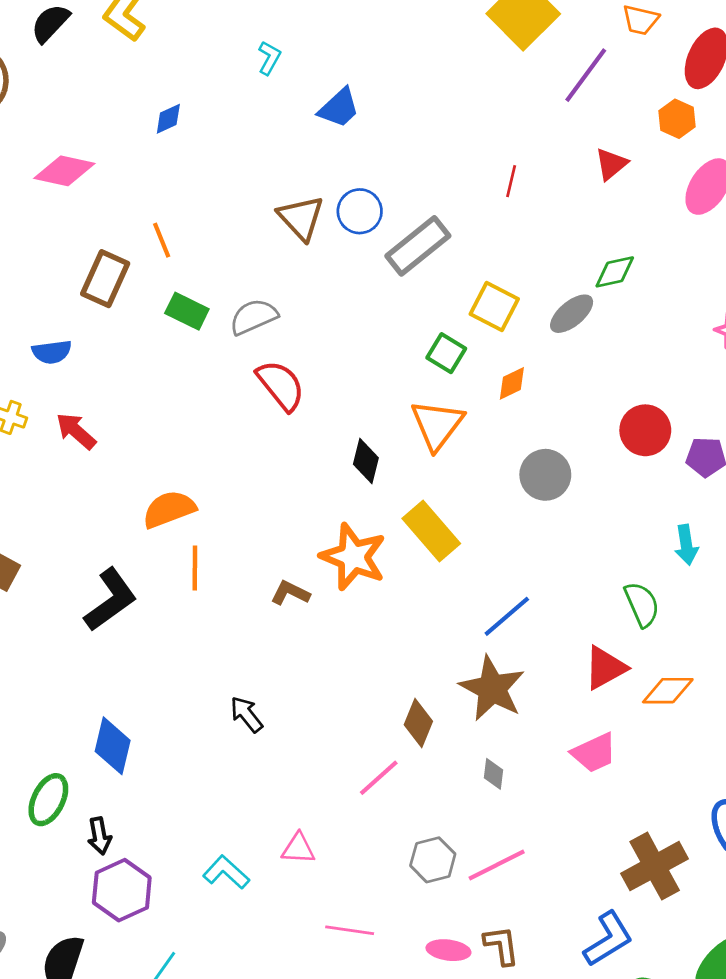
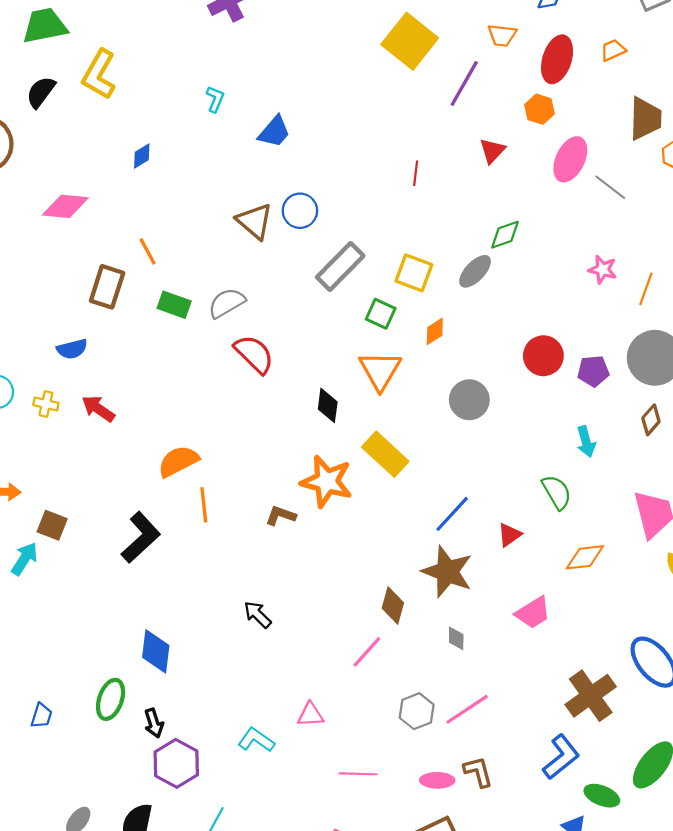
gray rectangle: (418, 246) -> (340, 266), moved
red triangle: (605, 668) -> (509, 535), moved, size x0.7

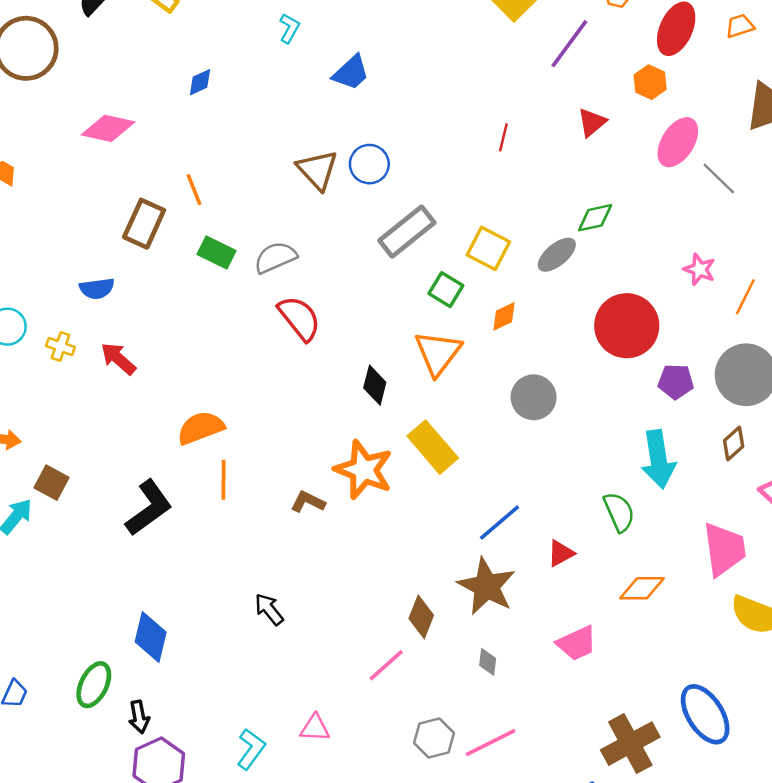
red circle: (543, 356) -> (627, 326), moved, size x1.4
cyan arrow: (586, 442) -> (658, 459), size x1.6
cyan L-shape: (256, 740) -> (251, 749), turned 84

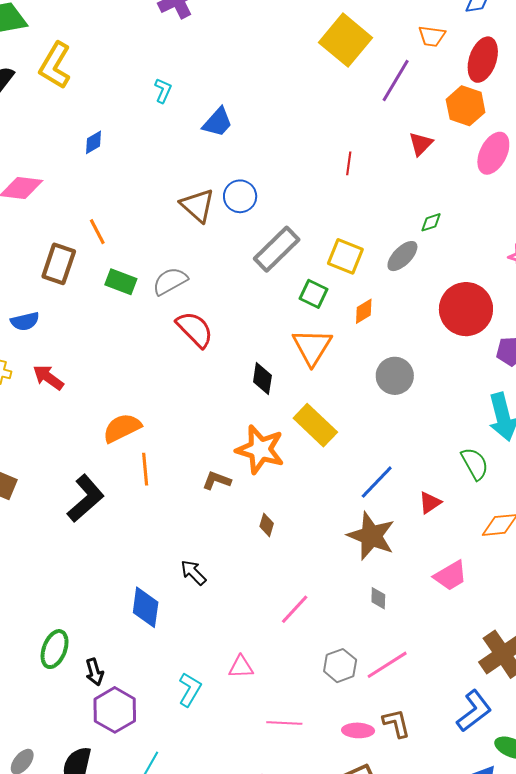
orange hexagon: (650, 82) -> (466, 106), size x1.4
green diamond: (595, 218) -> (431, 222), size x0.7
brown diamond: (421, 617) -> (267, 525), moved, size x0.7
blue diamond: (151, 637) -> (146, 607), moved

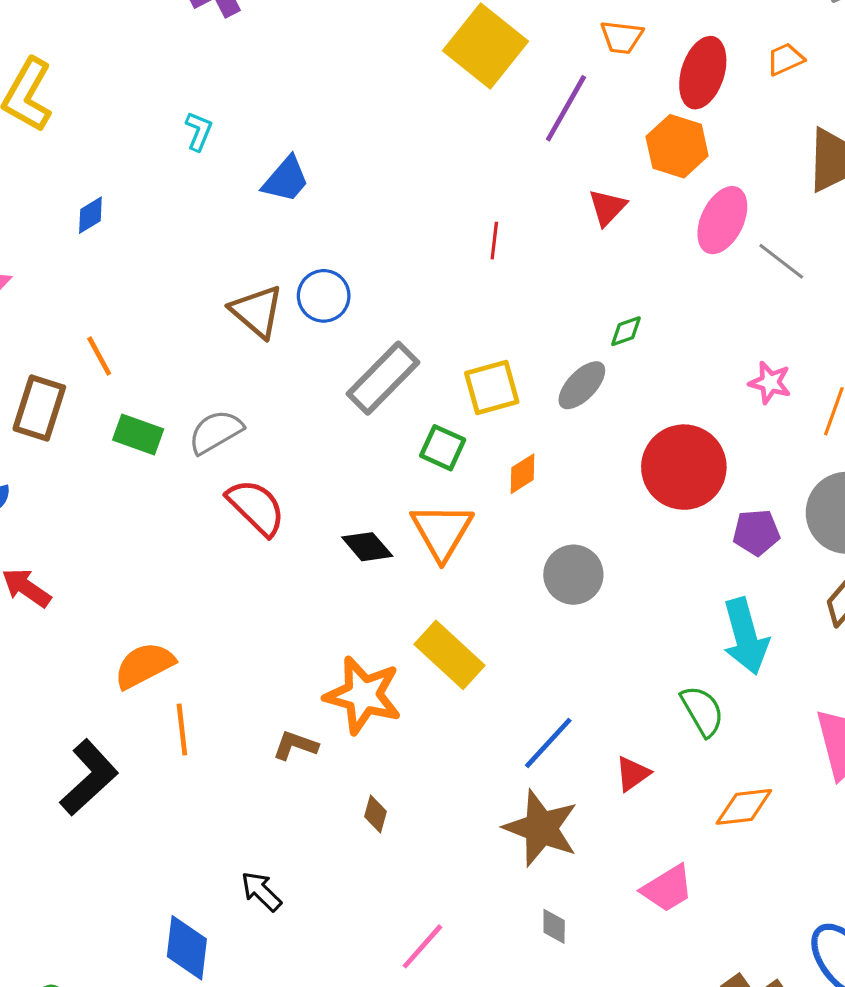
yellow square: (345, 256) -> (492, 387), turned -36
black diamond: (262, 379) -> (367, 547), moved, turned -48

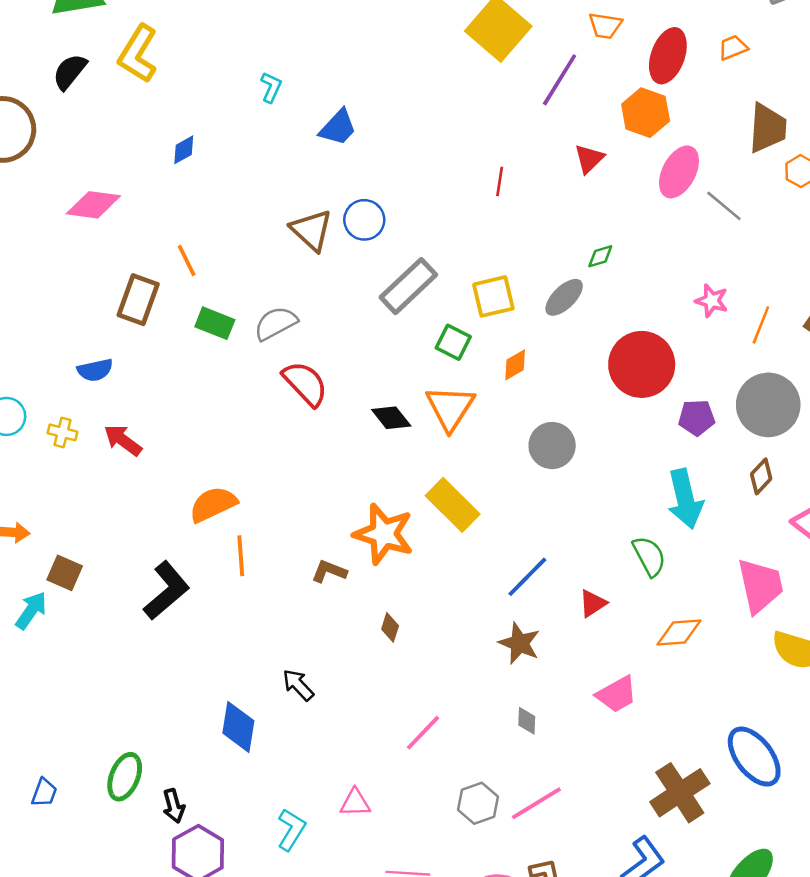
brown star: (541, 828) -> (519, 643), size x0.7

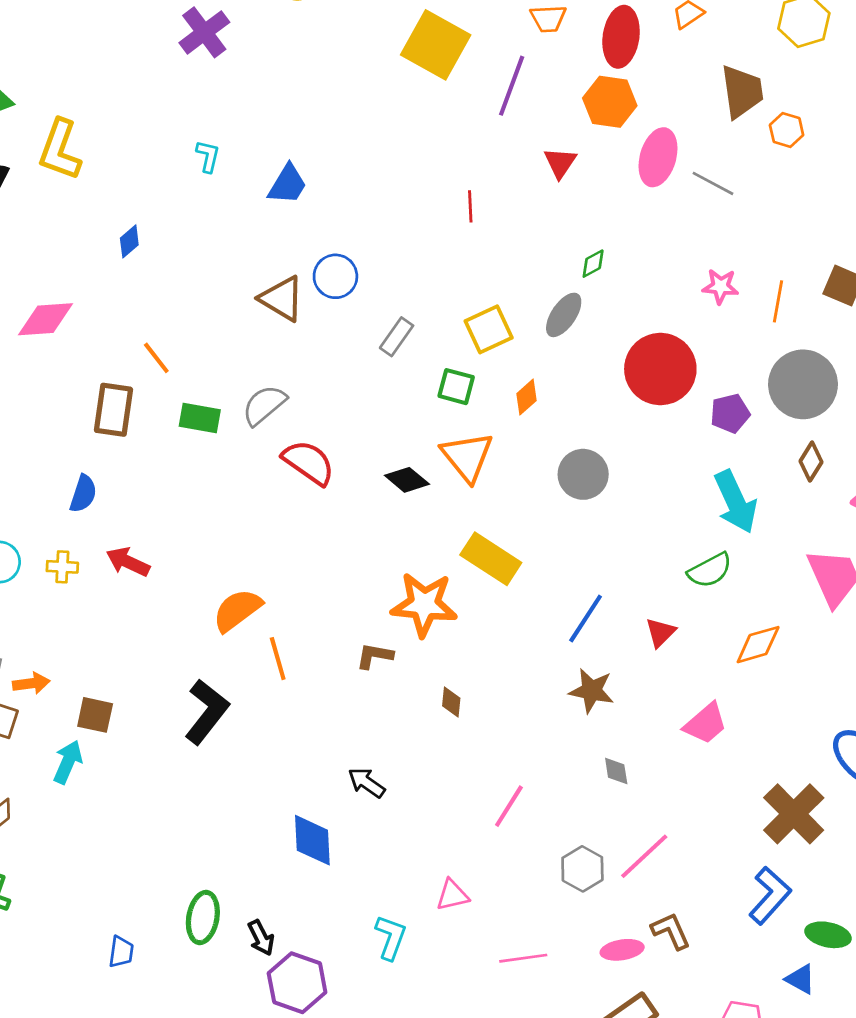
gray rectangle: (408, 286) -> (397, 337), size x0.6
blue semicircle: (95, 370) -> (83, 494), turned -48
green semicircle: (649, 556) -> (710, 570), turned 102

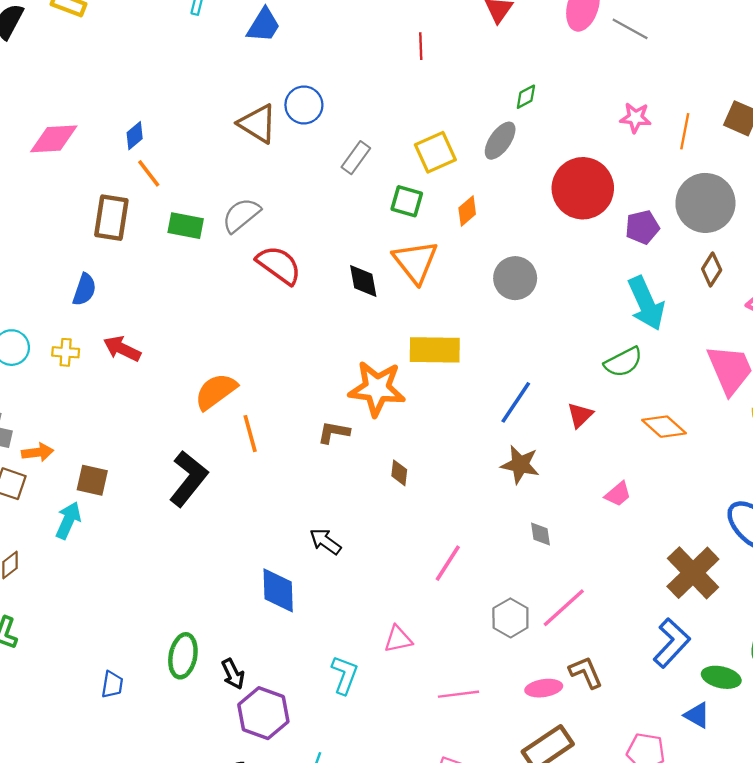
blue diamond: (129, 241) -> (135, 136), moved
black diamond: (407, 480) -> (363, 281), turned 39
yellow rectangle: (491, 559) -> (435, 350), turned -33
orange diamond: (758, 645) -> (664, 427), turned 57
pink trapezoid: (705, 723) -> (618, 494), size x0.7

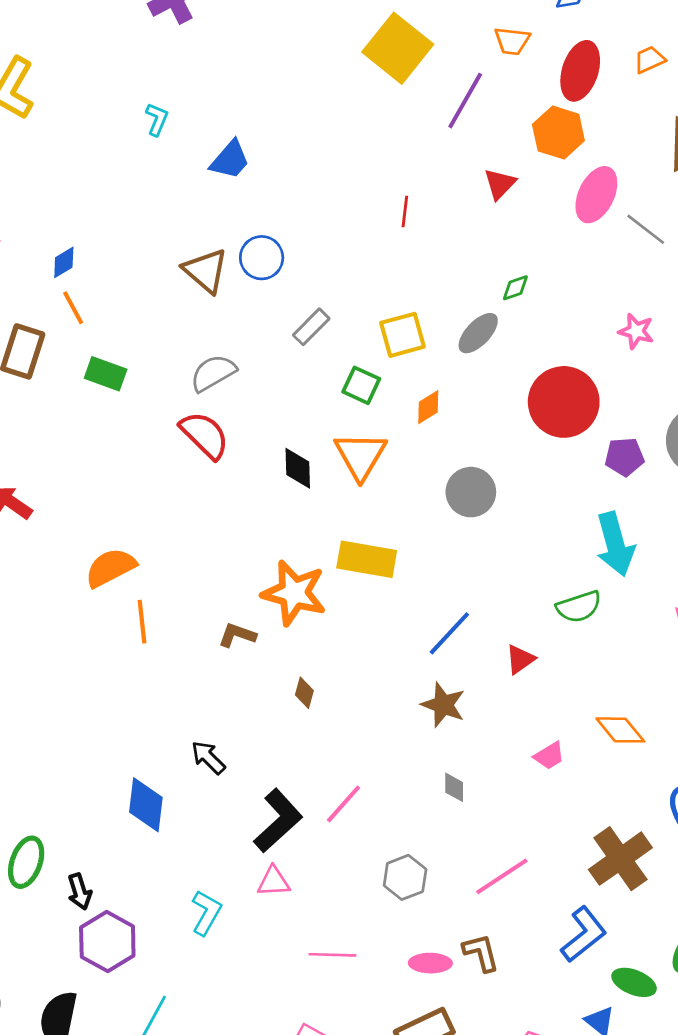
gray semicircle: (241, 215) -> (213, 373), moved
orange diamond: (664, 427) -> (620, 730), moved
black L-shape: (188, 479) -> (278, 821), moved
pink line: (564, 608) -> (502, 876), moved

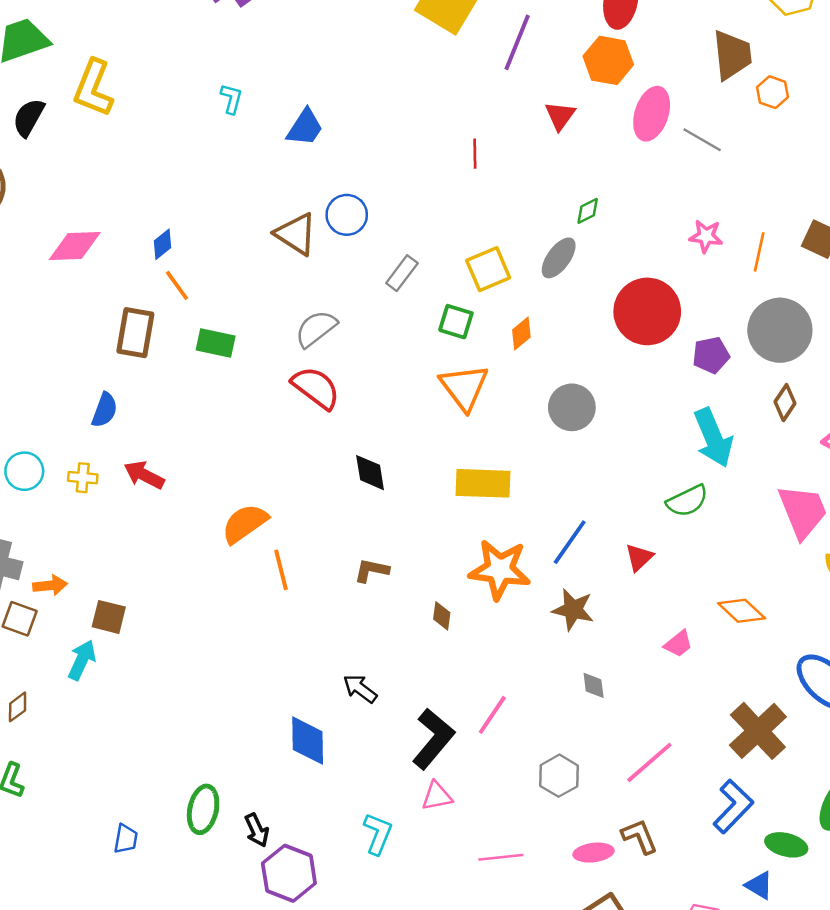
black diamond: (298, 468) -> (370, 473), moved
orange star: (294, 593) -> (500, 570), moved

